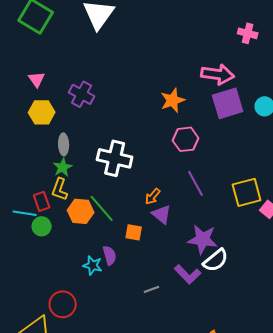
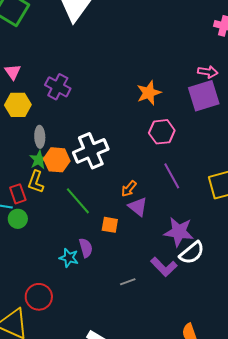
pink arrow: (218, 74) -> (208, 72), moved, size x0.6
white cross: (115, 158) -> (91, 151), turned -36
orange hexagon: (81, 211) -> (57, 160), moved

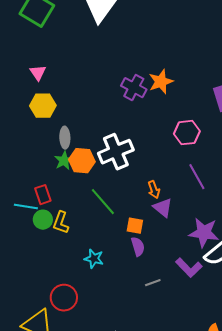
purple cross: (58, 87) -> (134, 88), moved
orange star: (149, 93) -> (161, 82), moved
yellow L-shape: (36, 182) -> (61, 223), moved
orange arrow: (129, 189) -> (154, 190), turned -60
purple semicircle: (86, 248) -> (138, 247), moved

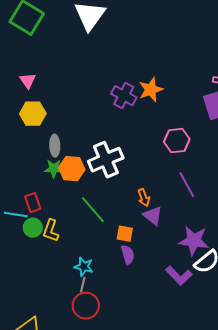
green star: (64, 161) -> (54, 169), turned 30
gray line: (153, 283) -> (83, 285), moved, turned -56
red circle: (64, 298) -> (86, 306), moved

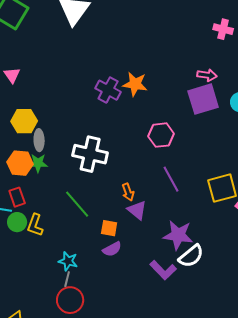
orange star: (151, 90) -> (135, 84), turned 30
yellow hexagon: (33, 114) -> (24, 121), moved
white cross: (106, 160) -> (90, 154), turned 36
orange hexagon: (72, 169) -> (20, 163), moved
purple semicircle: (128, 255) -> (112, 249), turned 78

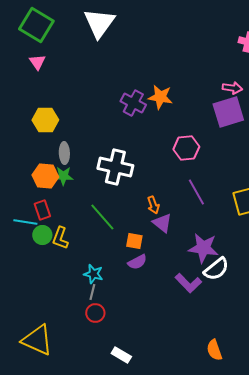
pink triangle: (12, 75) -> (37, 62), moved
yellow hexagon: (24, 121) -> (45, 120), moved
red circle: (70, 300) -> (95, 313), size x0.7

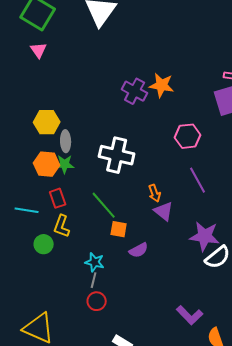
yellow hexagon: (45, 120) -> (47, 122), moved
red rectangle: (42, 210) -> (58, 198), moved
green circle: (42, 235) -> (44, 244), moved
orange square: (134, 241) -> (119, 229), moved
purple L-shape: (188, 283) -> (190, 315), moved

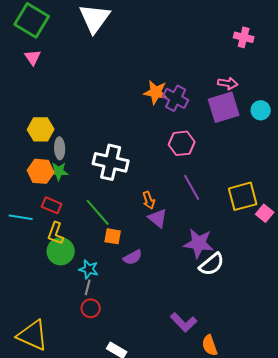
purple cross: (135, 91) -> (176, 98), moved
red rectangle: (58, 198) -> (52, 205), turned -48
green circle: (44, 244) -> (61, 251), moved, size x1.4

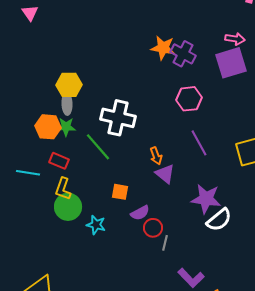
pink triangle: (33, 57) -> (30, 13), moved
yellow hexagon: (41, 129) -> (69, 85), moved
green line: (98, 212) -> (98, 147), moved
gray line: (88, 287) -> (165, 243), moved
red circle: (91, 308) -> (153, 228), moved

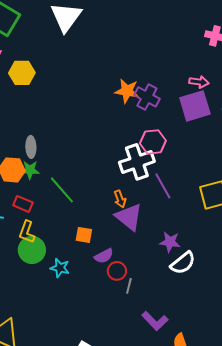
yellow hexagon: (69, 85) -> (22, 73), moved
white cross: (118, 118) -> (137, 162), moved, turned -32
purple triangle: (165, 174) -> (129, 217), size x1.4
purple star: (206, 199) -> (170, 242), size x0.7

